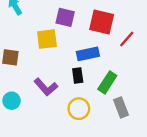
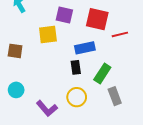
red line: (127, 39) -> (120, 34), turned 35
purple L-shape: (46, 87) -> (47, 108), moved

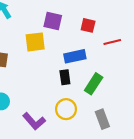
red square: (97, 19) -> (88, 25), size x0.6
gray rectangle: (115, 96) -> (102, 119), moved

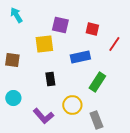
red line: (112, 42) -> (114, 44), turned -42
black rectangle: (65, 77) -> (50, 79), moved
gray rectangle: (102, 119) -> (96, 120), moved

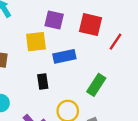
red square: (92, 29) -> (91, 25), size x1.5
blue rectangle: (80, 57) -> (64, 56), moved

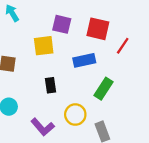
blue rectangle: (64, 56) -> (84, 60), moved

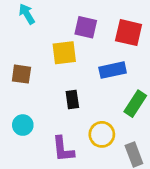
purple L-shape: (43, 127) -> (63, 149), turned 35

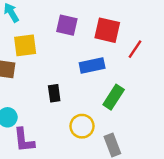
yellow square: (64, 53) -> (25, 45), moved
purple L-shape: (63, 149) -> (24, 140), moved

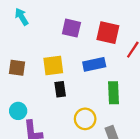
yellow square: (25, 45) -> (53, 66), moved
green rectangle: (114, 97) -> (113, 93), turned -35

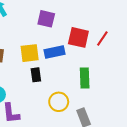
red square: (108, 33) -> (78, 37), moved
blue rectangle: (94, 64) -> (55, 52), moved

